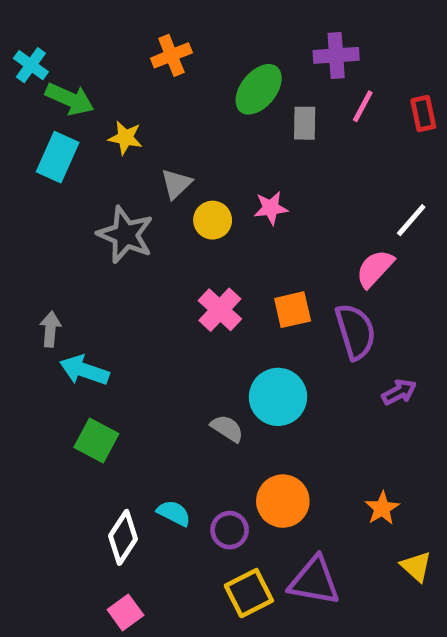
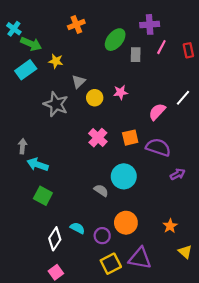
cyan rectangle: (58, 157) -> (26, 70), turned 30
pink semicircle: (375, 269) -> (157, 112), moved
purple semicircle: (355, 332) -> (158, 147), turned -55

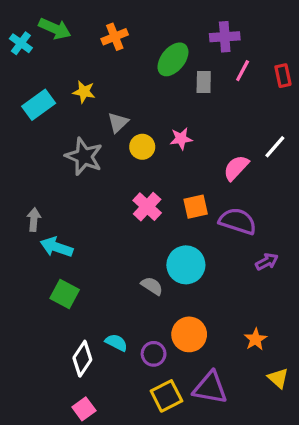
green arrow: (31, 44) -> (55, 29), moved

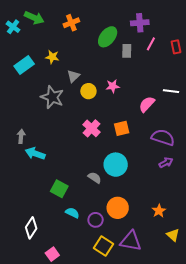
white line: (275, 147) -> (171, 91), turned 56
purple semicircle: (238, 221) -> (163, 137), moved
green square: (65, 294) -> (59, 189), moved
white diamond: (82, 359) -> (31, 228), moved
yellow square: (166, 396) -> (104, 246), turned -30

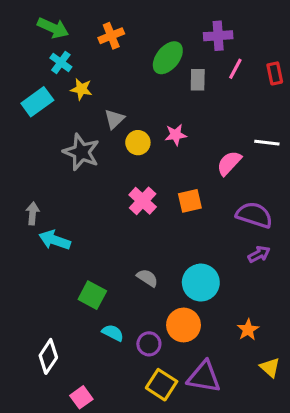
cyan cross: (13, 27) -> (61, 62), moved
cyan circle: (116, 165) -> (201, 283), moved

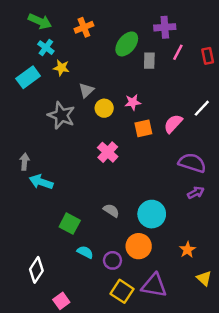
white line: (267, 143) -> (202, 108), turned -54
orange square: (190, 201) -> (143, 128), moved

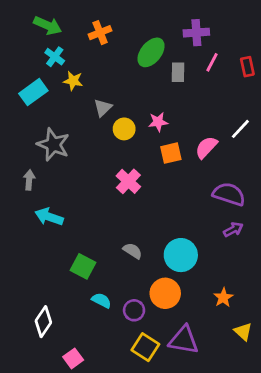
gray star: (61, 115) -> (53, 145), moved
gray arrow: (24, 162) -> (29, 180), moved

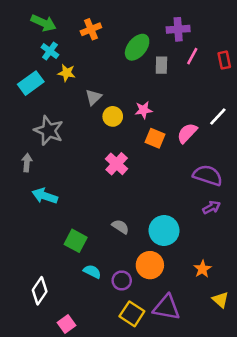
orange square: (171, 153) -> (155, 138), turned 36

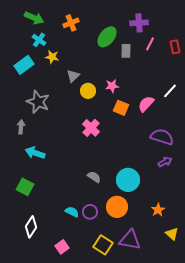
green square: (76, 241) -> (25, 187), moved
purple circle: (122, 280) -> (90, 212), moved
pink square: (67, 324) -> (62, 247), moved

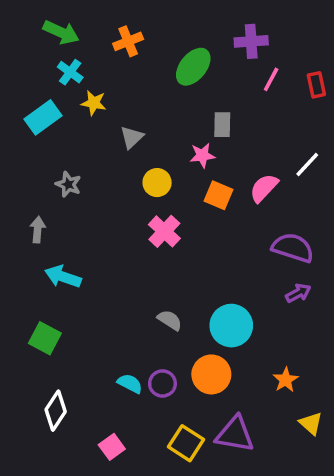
gray rectangle: (126, 51) -> (222, 125), moved
yellow circle: (88, 91) -> (157, 183), moved
gray star: (38, 102) -> (68, 184), size x0.6

